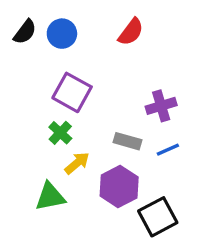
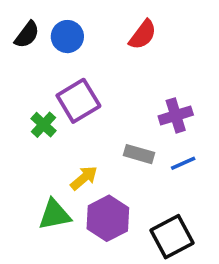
purple square: (72, 92) -> (78, 101), turned 30
green cross: (60, 133) -> (44, 125), moved
purple hexagon: (119, 187) -> (108, 218), moved

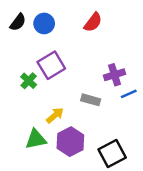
blue line: (183, 163) -> (129, 94), moved

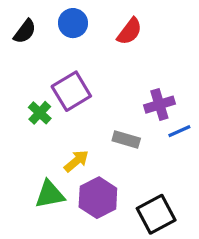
blue circle: (44, 23) -> (73, 23), moved

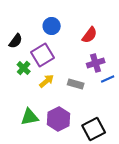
blue circle: (73, 23) -> (52, 26), moved
black semicircle: (25, 31) -> (16, 41), moved
red semicircle: (130, 31) -> (90, 35), moved
yellow arrow: (76, 161) -> (47, 81), moved

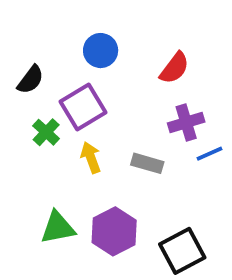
yellow arrow: (47, 81) -> (91, 158), turned -70

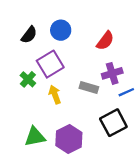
black semicircle: (31, 80) -> (29, 35), moved
gray rectangle: (147, 163) -> (89, 88), moved
black square: (182, 251) -> (113, 123), moved

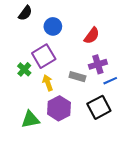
black semicircle: (29, 35) -> (25, 13), moved
purple hexagon: (69, 139) -> (59, 108), moved

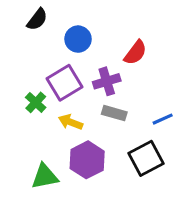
purple cross: (98, 64) -> (107, 81), moved
yellow arrow: (48, 83) -> (70, 122), turned -49

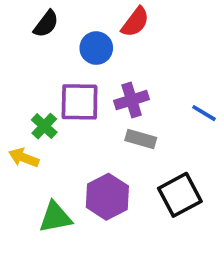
red semicircle: (135, 53) -> (135, 22), moved
purple square: (64, 83) -> (80, 102), turned 32
blue line: (163, 119) -> (204, 113), moved, turned 55
yellow arrow: (70, 122) -> (24, 158), moved

